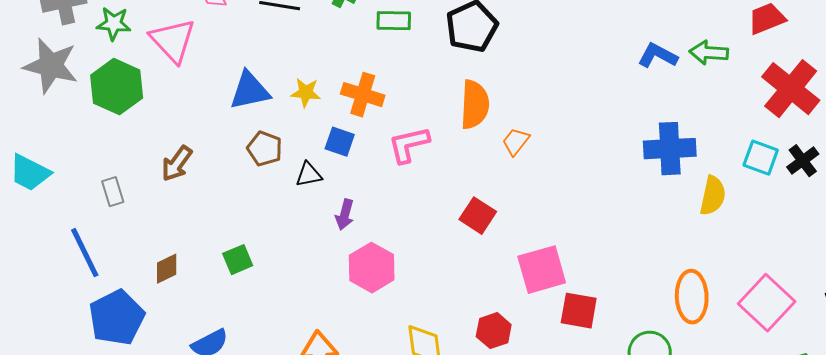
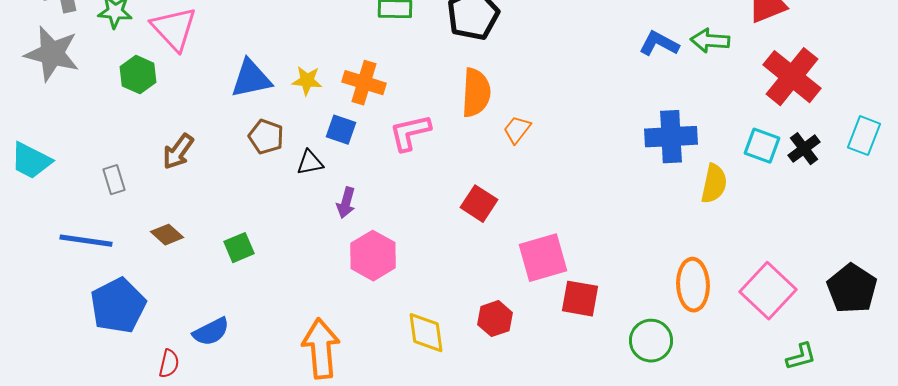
green hexagon: (117, 87) -> (138, 75), moved, size x0.7
blue line: (85, 253) -> (86, 241), turned -56
brown diamond: (167, 269) -> (167, 235), moved, turned 68

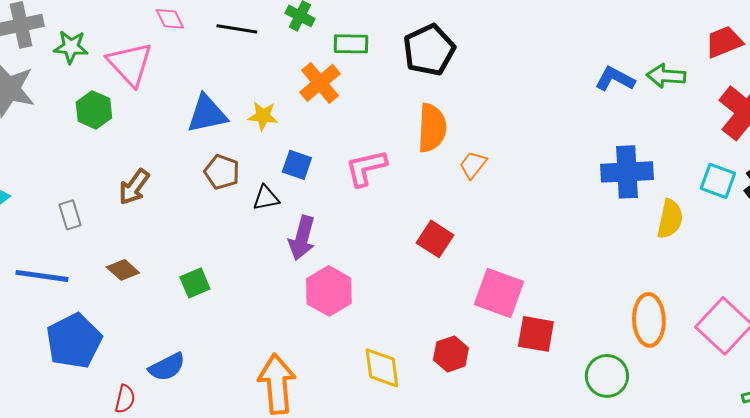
orange cross: (364, 83) -> (320, 83), moved, turned 33
purple arrow: (346, 203) -> (302, 238), size x1.4
pink square: (543, 258) -> (499, 293), turned 36

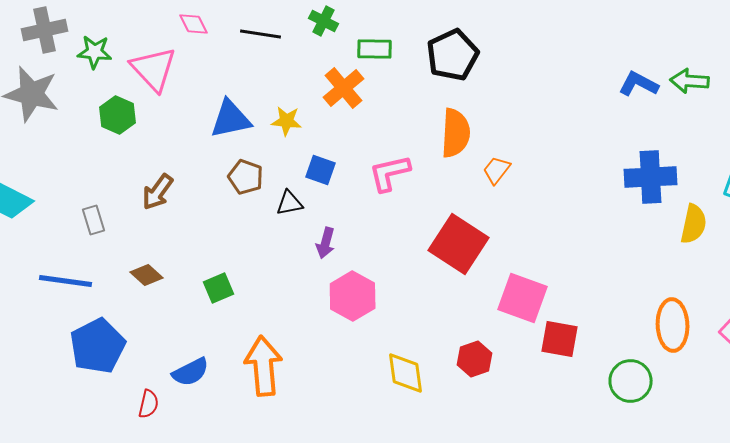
purple arrow: (302, 238) -> (326, 243), size x0.7
red square: (435, 239) -> (459, 244), size x1.6
orange arrow: (277, 384) -> (264, 366), moved

